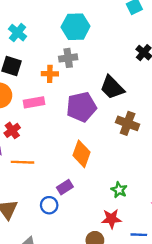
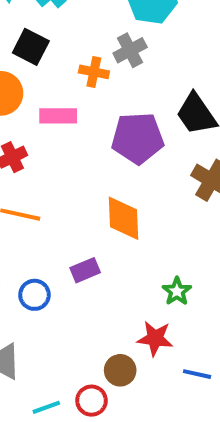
gray cross: (68, 58) -> (130, 50), turned -30
orange diamond: (81, 154) -> (123, 218), turned -32
blue circle: (49, 205) -> (34, 295), moved

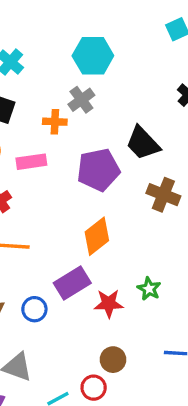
orange diamond: (123, 218) -> (97, 236), turned 63
purple rectangle: (85, 270) -> (72, 283), size x1.5
red star: (155, 338) -> (109, 303), moved

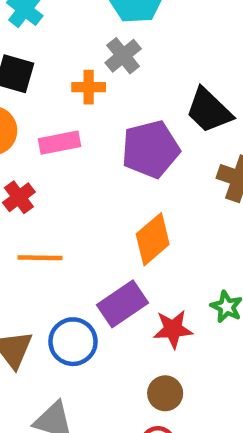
blue circle: (34, 309) -> (73, 342), size x1.4
brown circle: (113, 360) -> (165, 393), moved

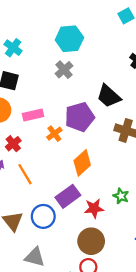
orange cross: (89, 87) -> (54, 134), moved, turned -35
orange line: (40, 258) -> (25, 174), turned 60
brown circle: (165, 393) -> (91, 241), size x1.5

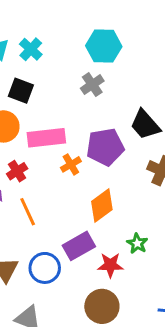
pink rectangle: (33, 115) -> (46, 138), size x1.4
green star: (121, 196) -> (137, 243), moved

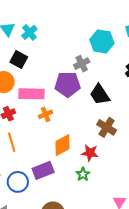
cyan hexagon: (104, 46) -> (102, 41), moved
gray cross: (92, 85) -> (82, 64), moved
purple pentagon: (105, 147) -> (68, 84), moved
red star: (110, 265) -> (90, 153), moved

